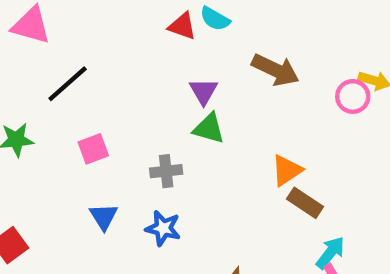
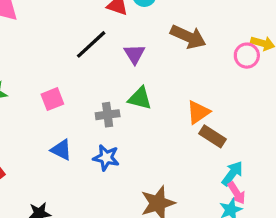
black line: (68, 84) -> (91, 44), moved
green triangle: (209, 128) -> (140, 98), moved
blue triangle: (104, 217) -> (61, 150), turned -30

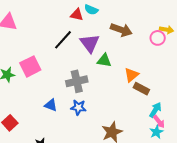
purple triangle: (134, 54) -> (90, 43), size x1.5
green triangle: (140, 98) -> (104, 60), moved
pink square: (52, 99) -> (30, 66), moved, size x1.5
gray cross: (108, 115) -> (77, 81), size x1.5

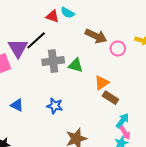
pink circle: (158, 38) -> (118, 49), moved
purple triangle: (90, 43) -> (18, 48), moved
gray cross: (77, 81) -> (53, 61), moved
blue star: (78, 107) -> (55, 106), moved

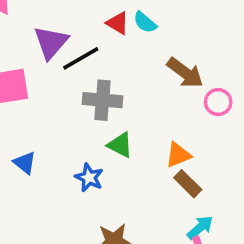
purple triangle: (18, 48) -> (51, 42), moved
green triangle: (76, 65) -> (120, 145), moved

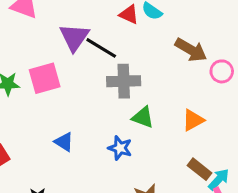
black line: (81, 58) -> (101, 48), turned 68
brown rectangle: (188, 184) -> (199, 169), moved

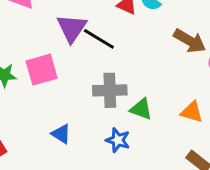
gray cross: (124, 81) -> (110, 90), moved
orange triangle: (193, 120) -> (192, 112), turned 45

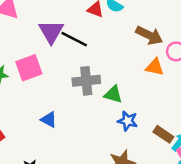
orange triangle: (192, 112) -> (155, 67), moved
blue star: (118, 140) -> (128, 121), moved

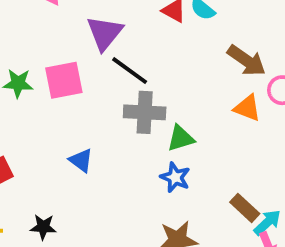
black line: (74, 39) -> (130, 71), moved
green triangle: (113, 94) -> (181, 138), turned -42
blue star: (128, 121) -> (175, 177), moved

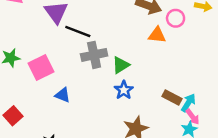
pink square: (64, 80) -> (41, 68), moved
blue star: (175, 177) -> (124, 90), turned 30

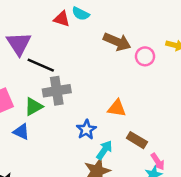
orange triangle: (157, 35) -> (117, 108), moved
green triangle: (121, 65) -> (34, 107), moved
cyan arrow: (188, 103) -> (104, 150), moved

